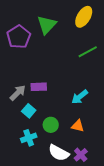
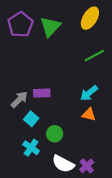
purple pentagon: (19, 37) -> (20, 25), moved
cyan arrow: (80, 97) -> (89, 93), moved
orange triangle: (78, 126) -> (89, 114), moved
cyan cross: (29, 138) -> (31, 148), turned -35

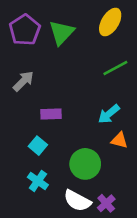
gray arrow: (19, 99) -> (23, 81), moved
orange triangle: (89, 114) -> (119, 140), moved
green circle: (55, 134) -> (85, 164), moved, size x1.5

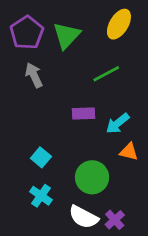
green line: (115, 68) -> (106, 74), moved
gray arrow: (23, 81) -> (34, 75), moved, turned -70
purple rectangle: (51, 114) -> (84, 113), moved

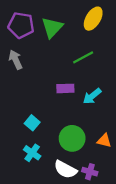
purple pentagon: (27, 33) -> (21, 25), turned -30
gray arrow: (34, 75) -> (16, 60), moved
orange triangle: (129, 152) -> (104, 141), moved
purple cross: (115, 220) -> (90, 172), turned -32

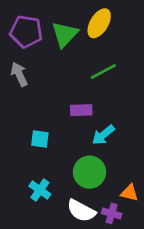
yellow ellipse: (93, 19) -> (99, 23), moved
cyan arrow: (92, 96) -> (103, 135), moved
cyan square: (32, 123) -> (40, 139), moved, turned -32
orange triangle: (104, 141) -> (129, 193), moved

